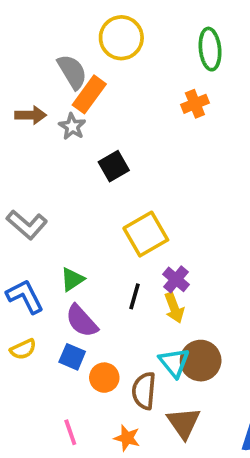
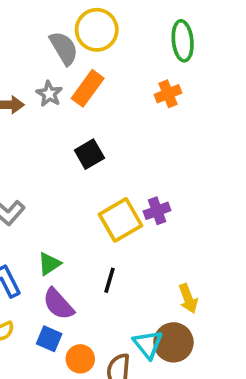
gray semicircle: (72, 72) -> (64, 48), moved
orange rectangle: (89, 94) -> (88, 88), moved
gray star: (72, 126) -> (49, 94), moved
purple cross: (176, 279) -> (157, 211), moved, turned 30
yellow arrow: (174, 308) -> (188, 299), moved

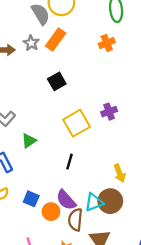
purple cross: (157, 211) -> (109, 112), moved
green triangle: (49, 264) -> (29, 141), moved
purple semicircle: (58, 304) -> (66, 200), moved
cyan triangle: (148, 344) -> (94, 202), turned 48

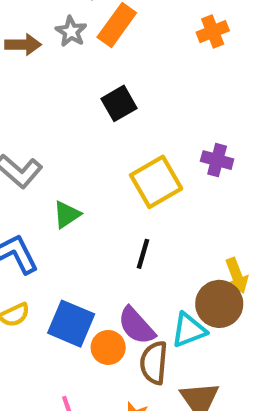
purple cross: (109, 112) -> (217, 160), turned 35
blue square: (31, 199) -> (71, 324), size x1.5
brown circle: (110, 201) -> (219, 304), moved

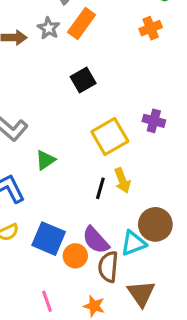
yellow arrow: (237, 276) -> (122, 180), moved

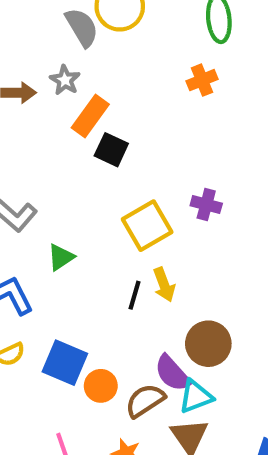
orange rectangle: (82, 23) -> (90, 116), moved
black square: (83, 80) -> (111, 150), turned -35
purple semicircle: (96, 240) -> (172, 373), moved
cyan triangle: (133, 243) -> (196, 396), moved
brown semicircle: (108, 267) -> (145, 401), turned 52

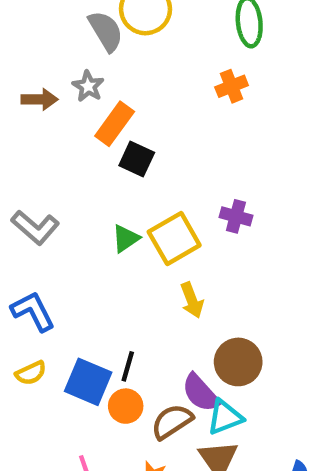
green triangle: (61, 257) -> (126, 238), moved
black line: (135, 295) -> (128, 366), moved

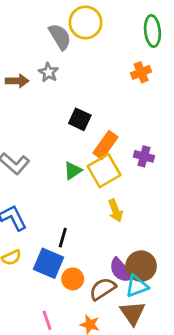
orange rectangle: (115, 124) -> (105, 145), moved
brown circle: (238, 362) -> (141, 266), moved
black line: (128, 366) -> (63, 238), moved

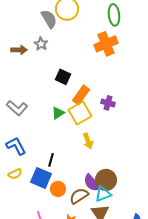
orange cross: (141, 72) -> (106, 44), size x1.6

